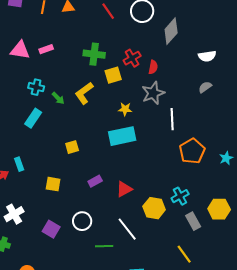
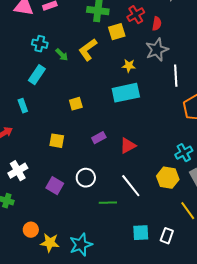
cyan rectangle: (19, 164) -> (23, 106), moved
yellow hexagon: (154, 208) -> (168, 178), moved

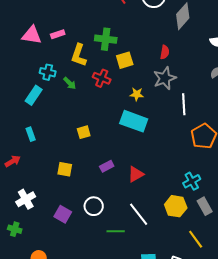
red cross: (136, 15) -> (102, 78), moved, turned -36
yellow L-shape: (88, 50) -> (79, 55), moved, turned -35
cyan rectangle: (37, 75) -> (34, 95), moved
cyan rectangle: (126, 93) -> (134, 121), turned 32

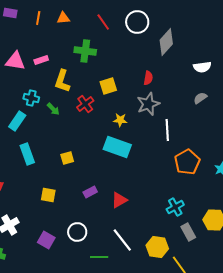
green cross: (106, 39) -> (85, 51), moved
red cross: (102, 78) -> (85, 104), turned 30
cyan rectangle: (31, 134) -> (27, 154), moved, size x1.5
yellow hexagon: (176, 206) -> (157, 247), moved

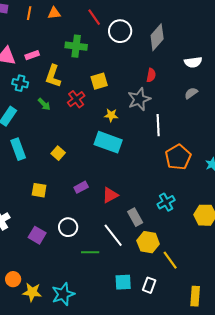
white circle: (137, 22) -> (120, 31), moved
red semicircle: (148, 78) -> (151, 75), moved
cyan cross: (31, 98) -> (20, 83), moved
yellow square: (67, 158) -> (58, 153), turned -32
gray rectangle: (188, 232) -> (135, 217), moved

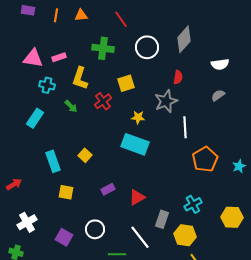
white circle: (120, 31) -> (147, 47), moved
cyan rectangle: (18, 149) -> (53, 161), moved
gray rectangle: (135, 217) -> (162, 219), turned 48
yellow hexagon: (148, 242) -> (185, 235), moved

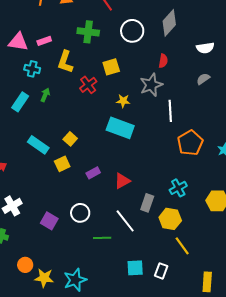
green arrow: (71, 106) -> (45, 95), moved, turned -112
cyan rectangle: (53, 161) -> (38, 145), turned -35
yellow square: (66, 192) -> (62, 164), moved, turned -35

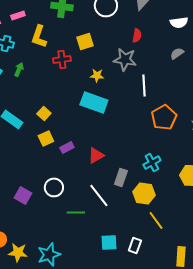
red cross: (88, 85) -> (62, 59), turned 30
gray star: (151, 85) -> (125, 59), turned 30
yellow square: (62, 164) -> (46, 138), moved

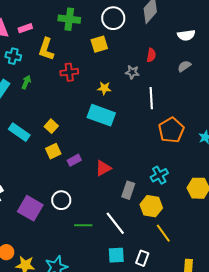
red semicircle: (137, 35) -> (151, 55), moved
yellow square: (85, 41) -> (99, 44), moved
gray star: (125, 59) -> (132, 72), size x0.6
purple square: (23, 195) -> (30, 208), size x1.4
white line: (99, 195) -> (115, 223), moved

